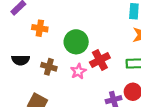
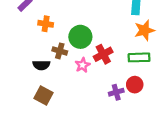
black semicircle: (21, 60) -> (41, 65), moved
brown cross: (49, 67) -> (60, 51), moved

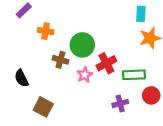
green rectangle: (139, 57) -> (134, 75), moved
black semicircle: (41, 65) -> (21, 78), moved, turned 63
red circle: (135, 85) -> (151, 95), moved

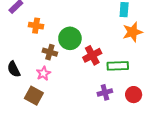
pink star: (85, 75) -> (43, 73), moved
red circle: (151, 95) -> (134, 95), moved

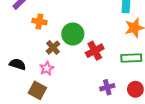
brown cross: (50, 52) -> (53, 48), turned 32
green rectangle: (118, 66) -> (131, 58), moved
black semicircle: (14, 69) -> (18, 64), turned 133

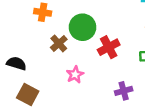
pink star: (47, 68) -> (75, 75), moved
brown square: (37, 90) -> (28, 95), moved

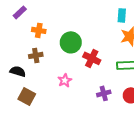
brown cross: (59, 43) -> (36, 55), moved, turned 32
red cross: (109, 47) -> (92, 58), turned -36

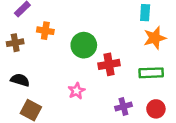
brown cross: (36, 55) -> (15, 43), moved
red cross: (92, 58) -> (109, 64), turned -36

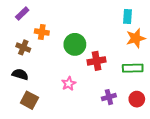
brown cross: (15, 43) -> (23, 47), moved, turned 32

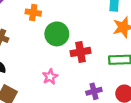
orange cross: (42, 32) -> (33, 13), moved

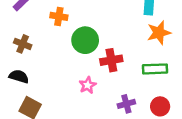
pink star: (50, 77) -> (88, 85), moved

